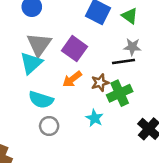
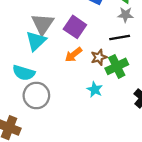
gray star: (132, 47) -> (125, 15), moved
cyan semicircle: (41, 100) -> (24, 73), moved
gray circle: (49, 126) -> (36, 95), moved, size x1.5

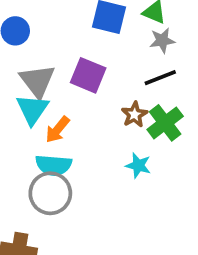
orange arrow: (73, 55) -> (57, 130), moved
cyan semicircle: (24, 73) -> (54, 165), moved

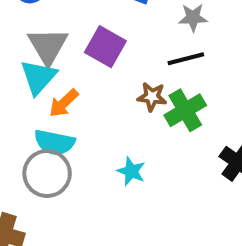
brown star: (134, 115) -> (152, 97), turned 30
cyan star: (138, 166) -> (131, 171), moved

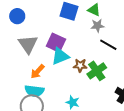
black line: (186, 59) -> (108, 45), moved, turned 48
cyan triangle: (38, 77) -> (60, 56), moved, turned 30

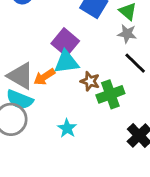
gray triangle: (28, 44) -> (21, 76), moved, turned -40
orange arrow: (38, 71) -> (44, 77), moved

